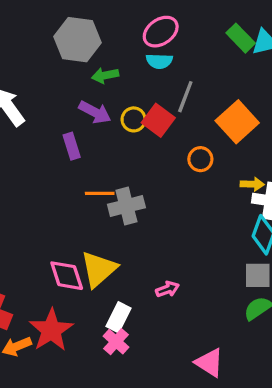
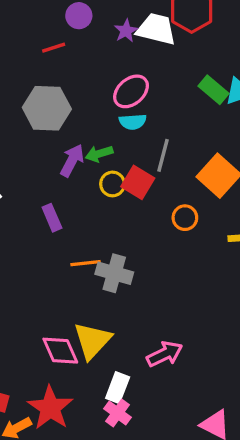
green arrow: (105, 75) -> (99, 154), moved
purple arrow: (95, 112) -> (72, 160), moved, turned -84
gray cross: (126, 206) -> (114, 273), turned 36
pink arrow: (167, 289) -> (165, 354), size x1.5

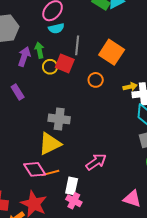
green arrow: (99, 154) -> (39, 50), turned 105
orange line: (86, 263) -> (50, 173), moved
yellow triangle: (92, 341) -> (50, 144), moved, turned 30

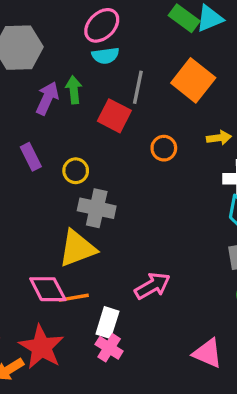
orange square: (112, 52) -> (193, 80), moved
yellow circle: (50, 67) -> (76, 171), moved
yellow arrow: (130, 87) -> (219, 138), moved

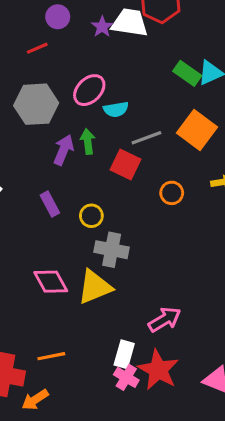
pink ellipse: (102, 25) -> (89, 90), moved
gray line: (138, 87) -> (146, 138), turned 60
pink diamond: (48, 289) -> (51, 282), moved
orange line: (74, 298) -> (51, 356), moved
red star: (41, 347) -> (158, 370), moved

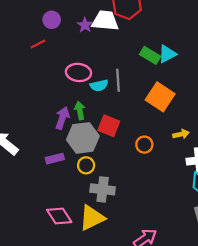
pink ellipse: (89, 90) -> (78, 72), turned 55
gray hexagon: (36, 104) -> (83, 138), moved
gray line: (146, 138) -> (118, 80), moved, turned -70
purple rectangle: (50, 204) -> (55, 159), turned -72

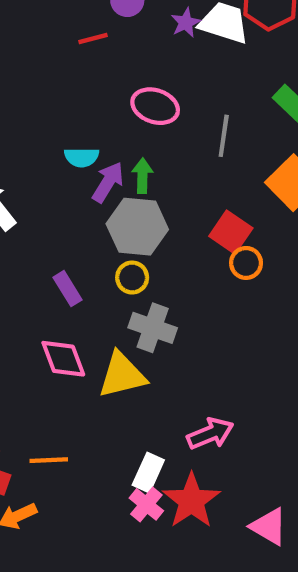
cyan semicircle: (99, 85) -> (82, 157), moved
red square: (109, 126) -> (231, 232), moved
purple rectangle: (55, 159) -> (67, 289), moved, turned 60

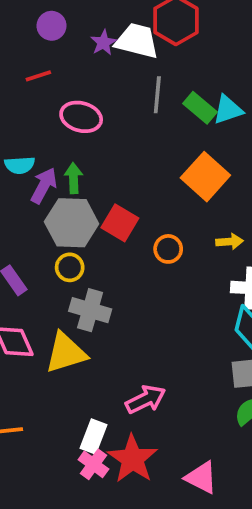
red line: (93, 38) -> (38, 76), moved
gray line: (224, 136) -> (157, 95), moved
red square: (231, 232) -> (120, 223), moved

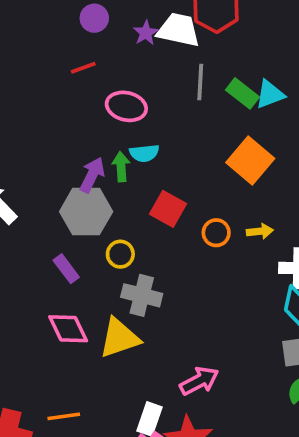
cyan semicircle: (20, 165) -> (144, 153), moved
gray hexagon: (72, 223) -> (86, 212), moved
yellow arrow: (229, 242) -> (260, 231), moved

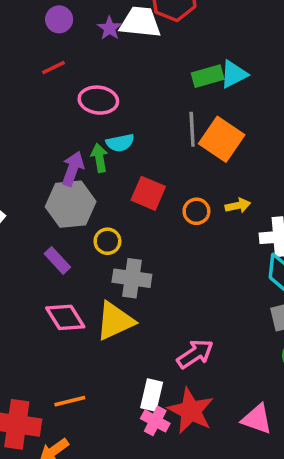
gray line: (200, 82) -> (192, 129), moved
green rectangle: (243, 93) -> (208, 76), turned -48

